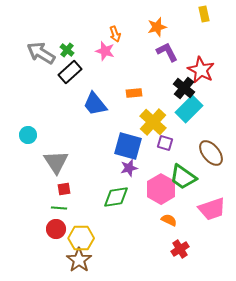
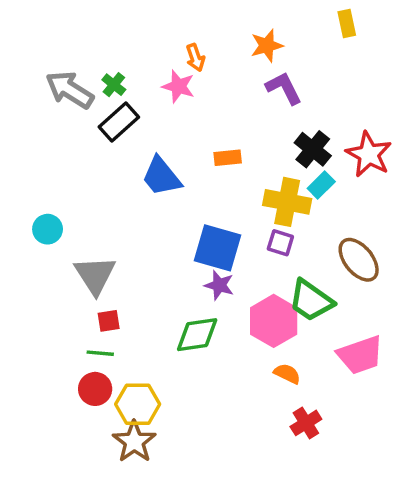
red star: (201, 70) -> (369, 154), moved
cyan rectangle: (189, 109) -> (321, 185), size x0.6
yellow cross: (153, 122) -> (287, 202), moved, turned -32
purple star: (129, 168) -> (219, 285), turned 30

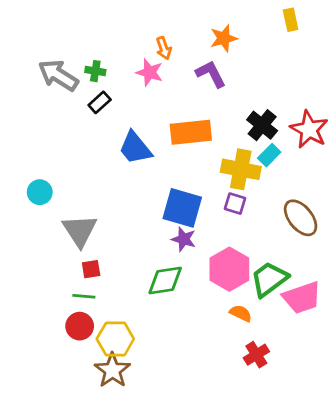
green cross: (114, 85) -> (95, 71), turned -30
purple L-shape: (284, 88) -> (211, 74), moved
black rectangle: (119, 122) -> (100, 102), size x0.7
orange rectangle: (228, 158) -> (191, 132), size x1.8
green trapezoid: (311, 301) -> (269, 279), moved, turned 108

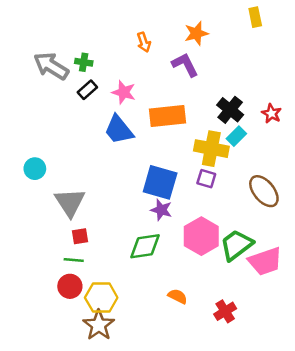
pink star: (149, 72) -> (124, 92), moved
red star: (309, 129) -> (271, 114), size x0.6
orange semicircle: (241, 313) -> (178, 296), moved

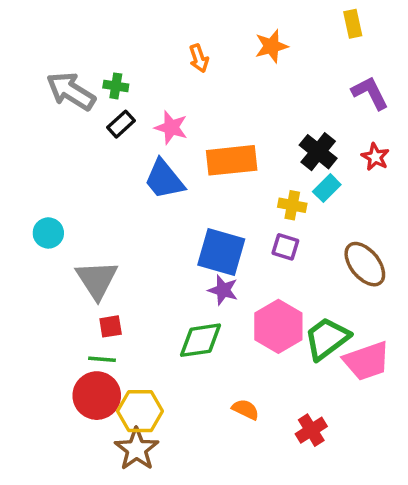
purple L-shape: (185, 65) -> (370, 93), moved
yellow cross: (211, 149) -> (292, 205), size x0.6
red circle: (70, 286) -> (97, 396), size x1.4

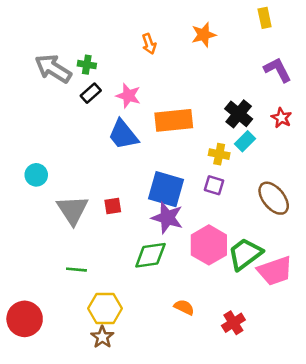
purple star: (223, 290) -> (167, 218), size x1.4
red square: (111, 326) -> (113, 206), moved
red circle: (97, 396) -> (25, 319), moved
brown star: (137, 449) -> (102, 337), size x0.7

